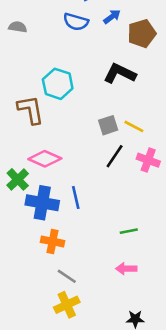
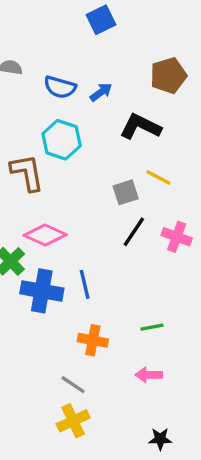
blue arrow: (112, 17) -> (101, 92), moved
blue semicircle: (76, 22) -> (60, 87), moved
yellow line: (134, 126) -> (159, 178), moved
orange cross: (53, 241) -> (93, 340), moved

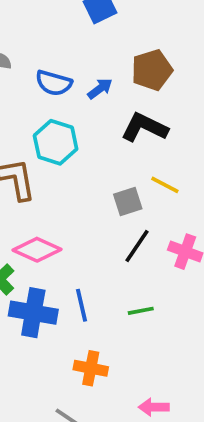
brown pentagon: (168, 76) -> (152, 70), moved
green line: (152, 327) -> (141, 311), moved

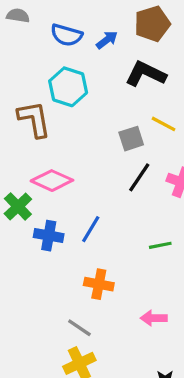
blue line: (81, 305) -> (91, 229), turned 44
green line: (141, 311) -> (160, 245), moved
blue cross: (33, 313) -> (49, 236), size x0.7

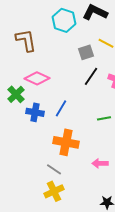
cyan hexagon: (68, 87) -> (64, 20), moved
orange cross: (99, 284) -> (66, 142), size x1.4

